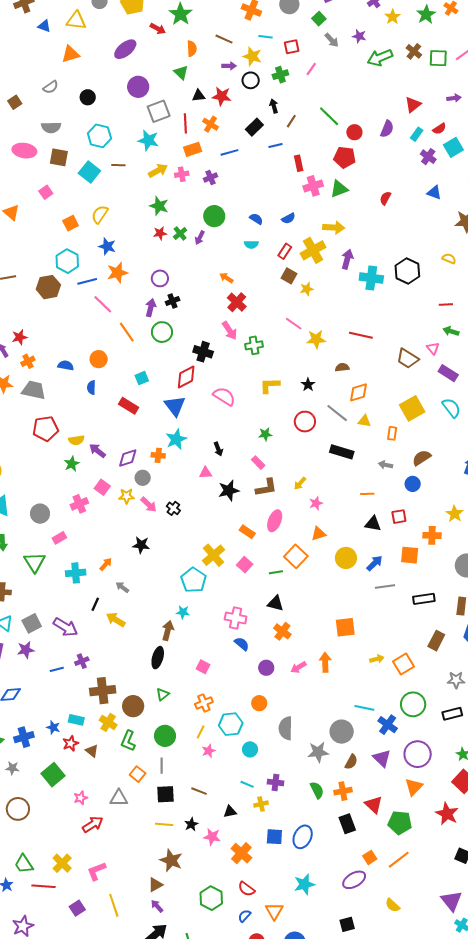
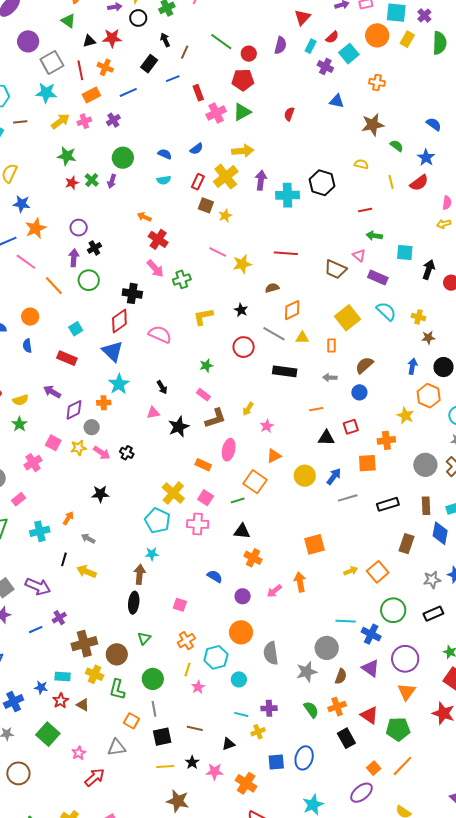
purple arrow: (97, 451) -> (52, 392), moved
pink cross: (236, 618) -> (198, 524), moved
orange circle: (259, 703) -> (241, 632), size x1.5

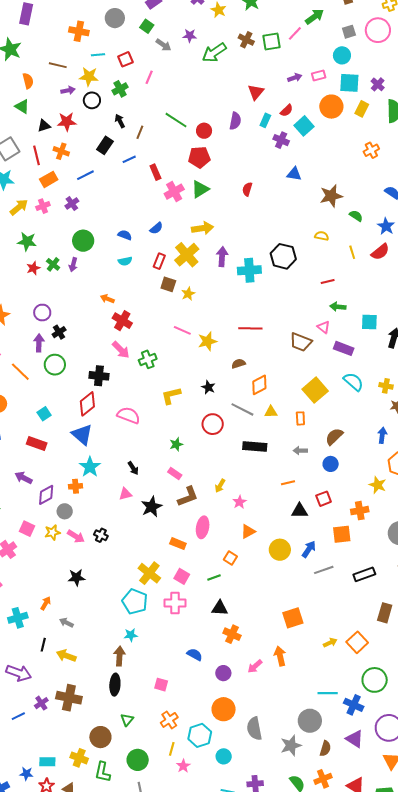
orange cross: (377, 82) -> (371, 150), moved, turned -35
orange square: (255, 482) -> (230, 558), size x0.6
brown cross: (84, 644) -> (69, 698), moved, turned 30

